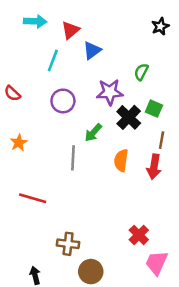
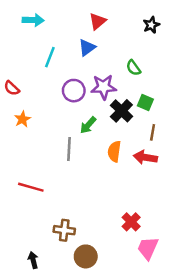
red triangle: (71, 30) -> (98, 21), moved
green semicircle: (141, 72) -> (133, 68), turned -63
purple circle: (63, 101) -> (74, 91), moved
orange star: (19, 143) -> (22, 119), moved
red arrow: (154, 167) -> (145, 157), turned 90

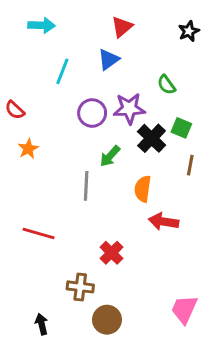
red arrow: (145, 157) -> (163, 222), moved
red cross: (131, 222) -> (111, 253), moved

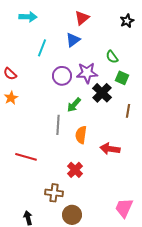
green square: (181, 128) -> (122, 78), moved
orange star: (28, 149) -> (11, 98), moved
orange semicircle: (143, 189) -> (81, 135), moved

